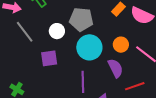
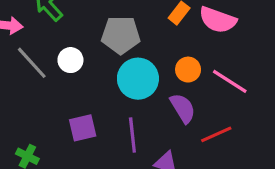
white circle: (57, 31) -> (70, 60), moved
purple square: (49, 58) -> (83, 128), moved

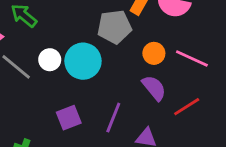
gray pentagon: (121, 35) -> (114, 27), moved
cyan circle: (138, 79) -> (83, 61), moved
purple line: (132, 135) -> (113, 118), turned 36

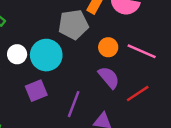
purple square: (69, 118) -> (36, 91), moved

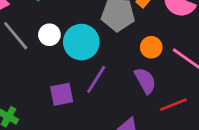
purple square: (36, 91) -> (62, 94), moved
purple line: (74, 104) -> (96, 79), moved

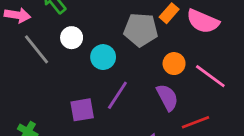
white circle: (49, 35) -> (72, 38), moved
cyan circle: (81, 42) -> (103, 57), size x0.7

